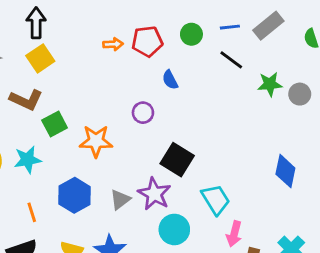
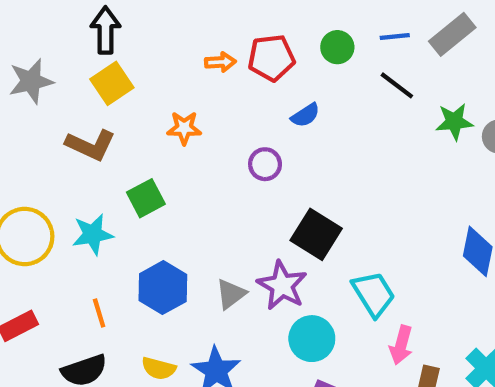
blue semicircle: (170, 80) -> (305, 115), turned -96
green square: (55, 124) -> (146, 198), moved
orange star: (96, 141) -> (184, 128), moved, size x0.7

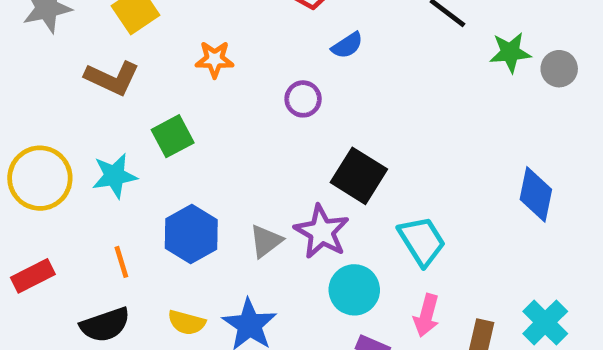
pink arrow: (401, 345) -> (426, 315), moved

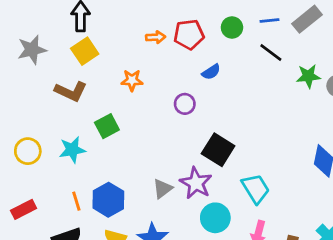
yellow circle: (40, 178) -> (28, 151), size x0.7
blue hexagon: (191, 234) -> (108, 200), moved

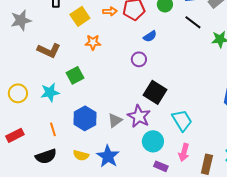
yellow square: (85, 51) -> (80, 16), moved
purple circle: (185, 104) -> (139, 59), moved
blue hexagon: (108, 200) -> (85, 118), moved

